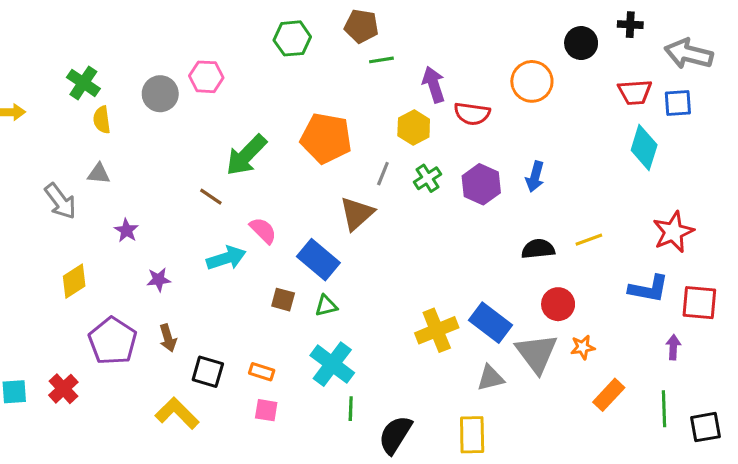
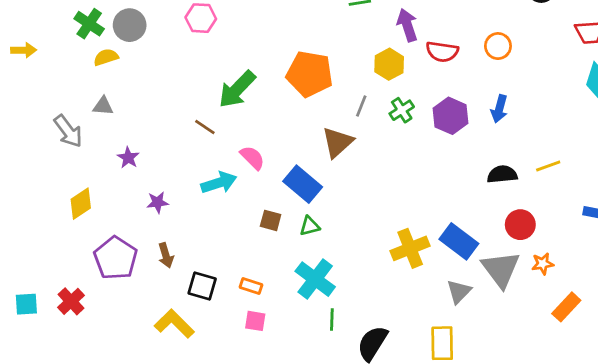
orange circle: (532, 81) -> (498, 46), moved, size x0.7
gray circle: (160, 94) -> (130, 25), moved
yellow semicircle: (102, 120) -> (106, 57), turned 80
gray triangle: (490, 378) -> (459, 292), turned -32

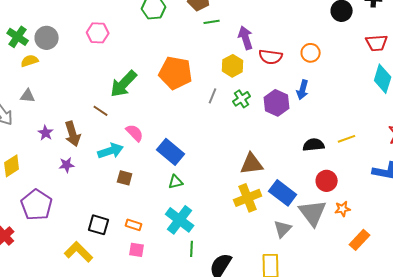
blue arrow: (499, 109) -> (303, 90), moved
brown triangle: (338, 142) -> (252, 164), moved, turned 35
brown square: (271, 220) -> (125, 178), moved
brown arrow: (166, 255) -> (73, 134), moved, size x1.4

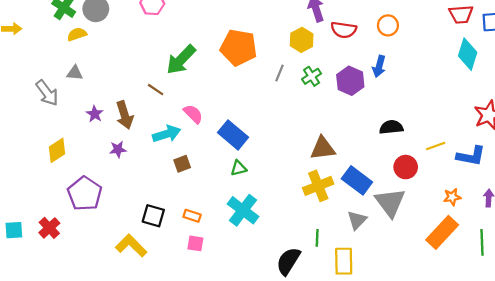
yellow line: (347, 139) -> (436, 146), moved
brown square: (125, 178) -> (182, 164), turned -35
orange star: (343, 209) -> (452, 197), moved
orange rectangle: (360, 240) -> (442, 232), size x1.4
green line: (192, 249) -> (317, 238), moved

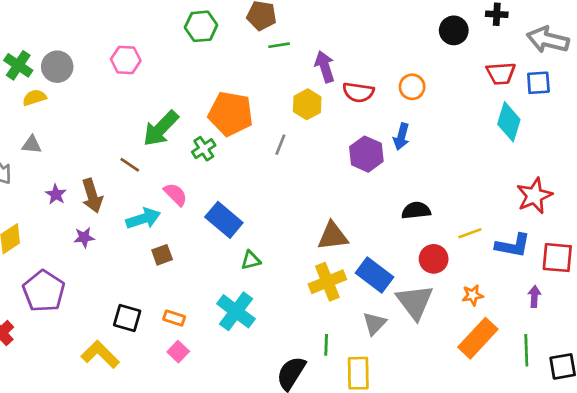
green cross: (312, 76) -> (204, 149), moved
green triangle: (239, 168) -> (251, 260), moved
orange star: (452, 197) -> (473, 295), moved
pink square: (195, 243) -> (178, 352), turned 35

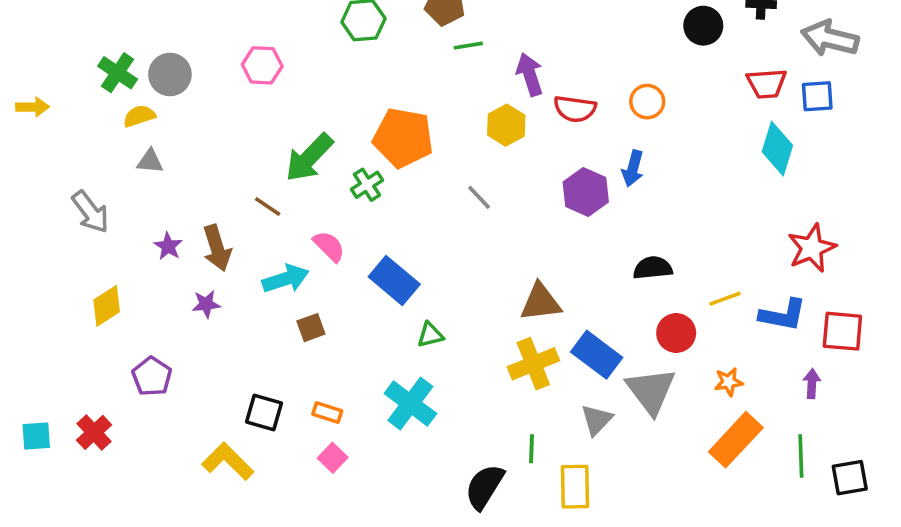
gray triangle: (32, 145) -> (150, 161), moved
gray line: (280, 145) -> (479, 197), moved, turned -65
purple pentagon: (44, 291) -> (152, 376), size x0.7

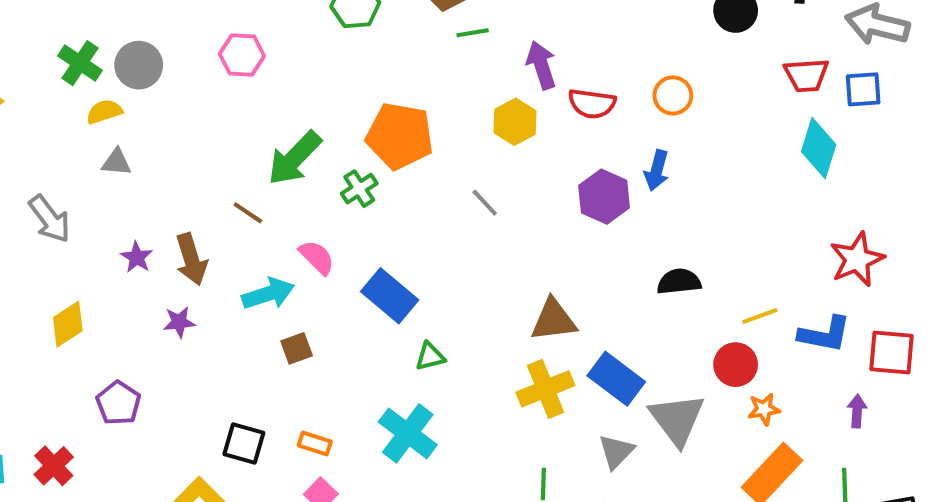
red circle: (676, 333) -> (736, 365), moved

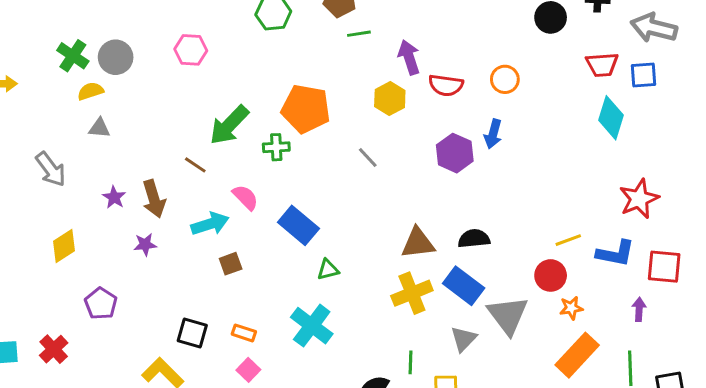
green cross: (359, 189) -> (276, 147), turned 30
black semicircle: (679, 282) -> (474, 239), moved

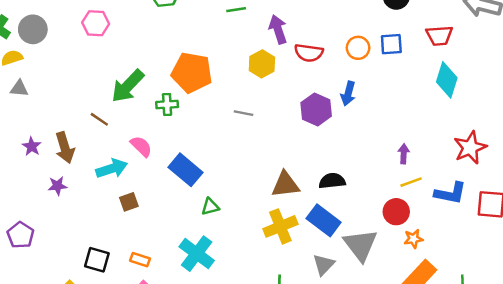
blue square: (643, 75) -> (391, 44), moved
gray line: (368, 158) -> (243, 113), turned -36
purple arrow: (639, 309) -> (404, 154), moved

